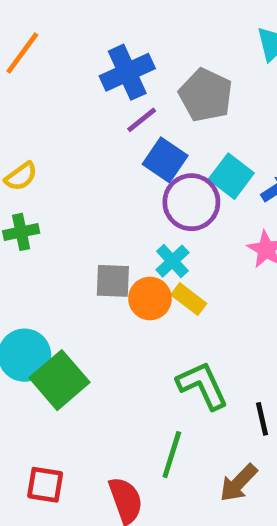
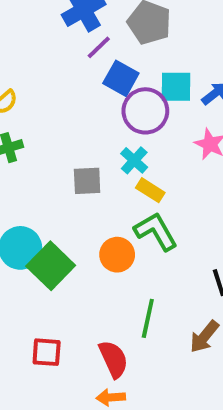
cyan square: (231, 176) -> (176, 87), turned -32
orange circle: (150, 298) -> (117, 255), moved
green L-shape: (202, 385) -> (156, 231), moved

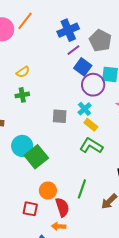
green L-shape: (156, 231) -> (91, 146), turned -35
orange circle: (117, 255) -> (48, 191), moved
red square: (47, 352) -> (30, 209), moved

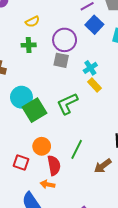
purple circle: (93, 85) -> (65, 40), moved
gray square: (60, 116) -> (61, 60), moved
green L-shape: (91, 146) -> (67, 104), moved, turned -65

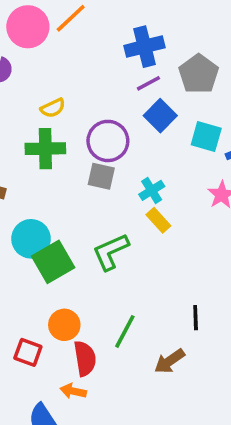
green cross: (29, 45) -> (45, 149), size x1.5

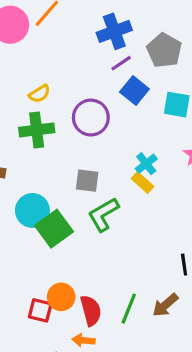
gray square: (101, 176) -> (87, 181), moved
cyan cross: (152, 190) -> (146, 164), moved
orange circle: (64, 325) -> (61, 297), moved
green line: (125, 331) -> (129, 309), moved

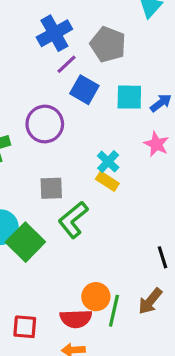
orange circle: (61, 297) -> (96, 297), moved
red semicircle: (91, 310) -> (76, 319), turned 112

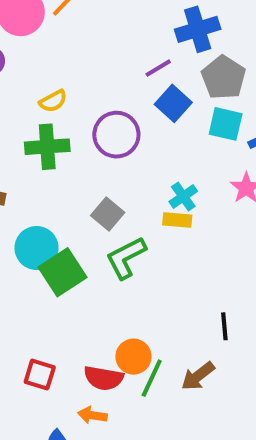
blue cross: (54, 33) -> (198, 29), moved
gray pentagon: (108, 44) -> (224, 78), moved
yellow rectangle: (107, 181) -> (177, 220), turned -40
gray square: (51, 188) -> (108, 214), turned 30

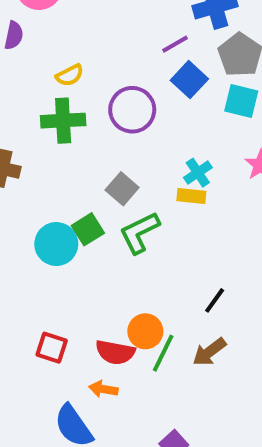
cyan circle: (37, 248) -> (56, 244), moved
green square: (63, 272) -> (88, 229), moved, size x0.7
black line: (224, 326) -> (215, 300), moved, turned 40

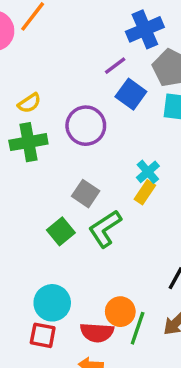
yellow rectangle: (191, 196) -> (145, 192), turned -55
cyan circle: (56, 244) -> (52, 303), moved

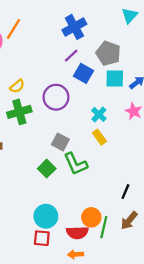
blue cross: (145, 29) -> (74, 27), moved
cyan cross: (148, 172) -> (99, 114), moved
yellow rectangle: (145, 192) -> (99, 137), turned -64
green L-shape: (105, 229) -> (76, 164), turned -75

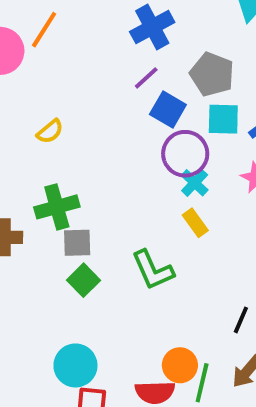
purple circle: (56, 97) -> (185, 154), moved
green cross: (19, 112) -> (57, 207), moved
gray square: (60, 142) -> (77, 243), moved, turned -30
green square: (47, 169) -> (84, 280), moved
cyan circle: (46, 216) -> (75, 365), moved

